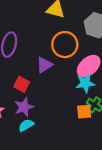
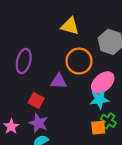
purple triangle: (44, 65) -> (59, 81), turned 36
purple star: (24, 107) -> (38, 123), turned -30

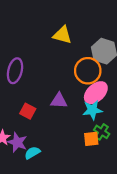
orange circle: (79, 61) -> (88, 71), moved
purple triangle: (59, 81) -> (59, 101), moved
purple star: (38, 123) -> (17, 142), moved

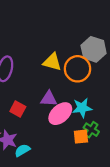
yellow triangle: (62, 35) -> (52, 62), moved
pink ellipse: (96, 93) -> (60, 114), moved

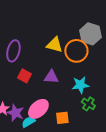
red square: (18, 109) -> (24, 76), moved
pink ellipse: (60, 114) -> (38, 109), moved
orange square: (81, 137) -> (62, 118), moved

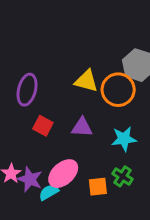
green cross: (88, 104) -> (122, 176), moved

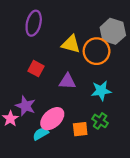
purple ellipse: (27, 90) -> (34, 23), moved
red square: (43, 126) -> (36, 69), moved
purple star: (30, 179) -> (25, 106), moved

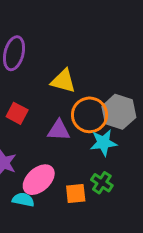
gray hexagon: (113, 31) -> (119, 112), moved
orange circle: (97, 51) -> (90, 115), moved
cyan semicircle: (41, 134) -> (23, 200), turned 42

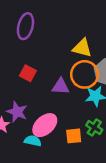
yellow triangle: (63, 81) -> (82, 48), moved

